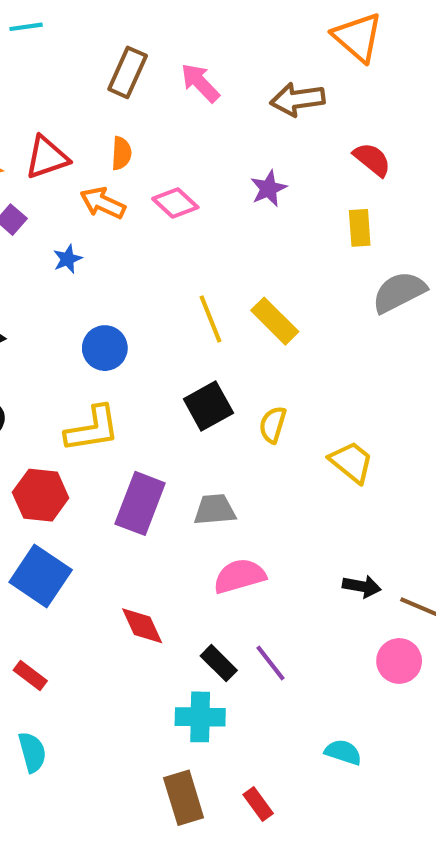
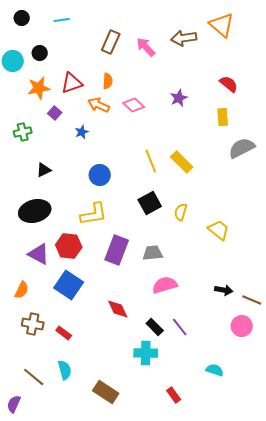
brown arrow: (298, 99) -> (184, 38), moved
brown rectangle: (184, 798) -> (106, 392), moved, turned -40

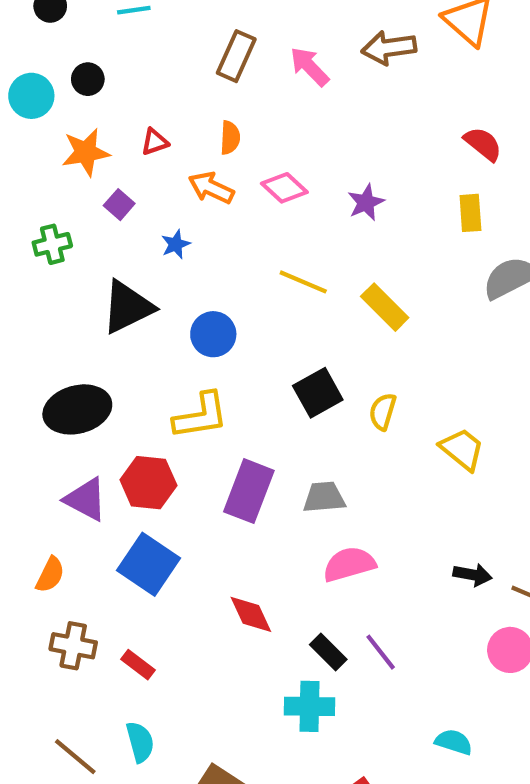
red triangle: (72, 83) -> (155, 142), size x0.6
purple star: (179, 98) -> (366, 202), moved
yellow line: (151, 161) -> (303, 282), moved, turned -45
black triangle: (44, 170) -> (128, 307), moved, size x1.8

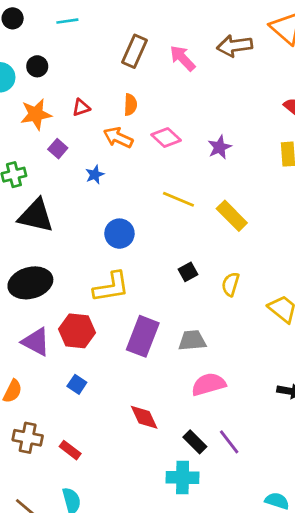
black triangle: (128, 307) -> (36, 216), moved, turned 39
black square: (318, 393) -> (188, 272), size x0.6
blue square: (148, 564) -> (77, 384), size x0.5

